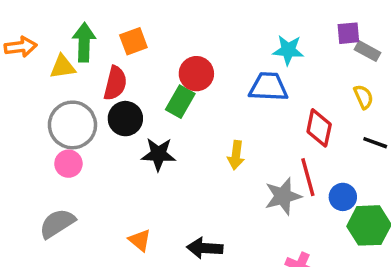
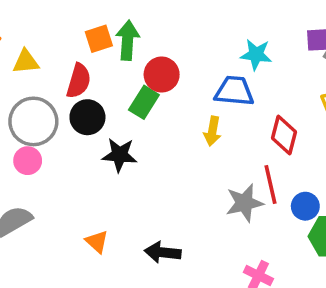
green arrow: (84, 42) -> (128, 40), moved
yellow arrow: (236, 155) -> (212, 131), moved

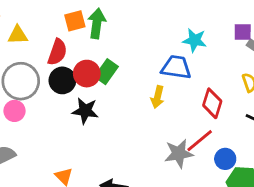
red circle: (162, 75) -> (87, 74), moved
red line: (271, 185) -> (200, 141), turned 60

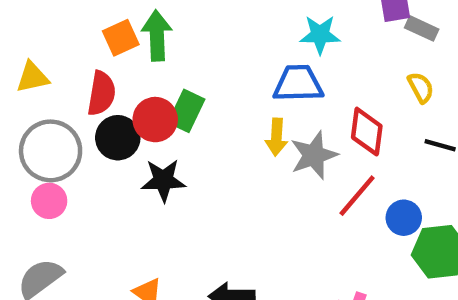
gray star: (179, 153) -> (314, 155), moved

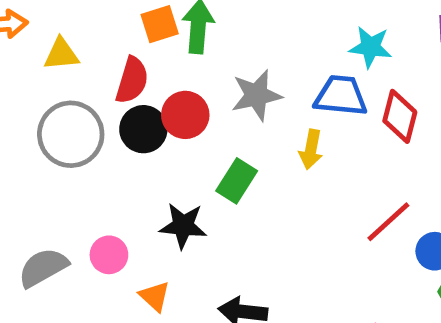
green rectangle: (186, 111) -> (237, 181), moved
red diamond: (367, 132) -> (400, 116), moved
gray star: (314, 155) -> (256, 95), moved
black star: (163, 180) -> (183, 226), moved
pink circle: (49, 201) -> (109, 255), moved

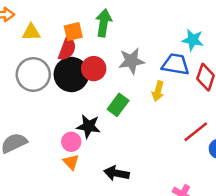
orange square: (160, 24) -> (73, 32), moved
black circle: (143, 129) -> (71, 74), size x1.4
pink circle: (109, 255) -> (71, 142), moved

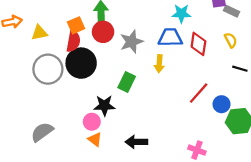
red circle: (94, 69) -> (103, 32), moved

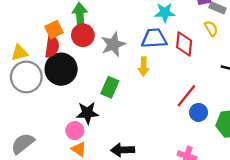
yellow triangle: (39, 33) -> (19, 53), moved
yellow semicircle: (231, 40) -> (211, 29), moved
blue circle: (222, 104) -> (199, 112), moved

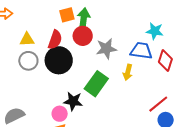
orange square: (54, 30) -> (67, 15), moved
gray circle: (26, 77) -> (28, 61), size x0.7
green rectangle: (110, 87) -> (96, 84), size x1.4

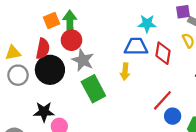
gray star: (106, 49) -> (83, 60), moved, turned -30
green rectangle: (96, 84) -> (93, 89), turned -55
black star: (73, 101) -> (44, 112), moved

